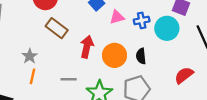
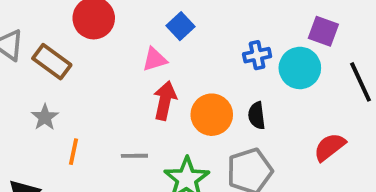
pink triangle: (117, 17) -> (155, 59), moved
brown rectangle: (57, 28) -> (52, 62), moved
gray star: (30, 56) -> (45, 117), moved

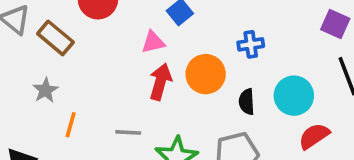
purple square: (323, 31) -> (335, 24), moved
cyan circle: (300, 68) -> (294, 96), moved
orange circle: (212, 115) -> (206, 74), moved

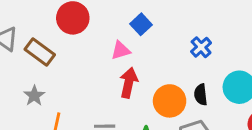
blue cross: (251, 44) -> (201, 47), turned -30
orange circle: (206, 74) -> (170, 101), moved

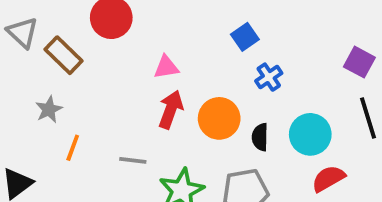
blue square: (141, 24) -> (245, 37), moved
orange circle: (170, 101) -> (219, 118), moved

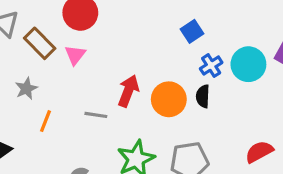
pink triangle: (166, 67) -> (75, 55), moved, turned -45
cyan circle: (310, 134) -> (248, 64), moved
black semicircle: (260, 137) -> (203, 96), moved
gray line: (133, 160) -> (96, 115), moved

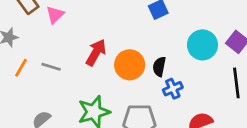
blue cross: (211, 66) -> (173, 89), moved
gray line: (96, 115) -> (51, 67), moved

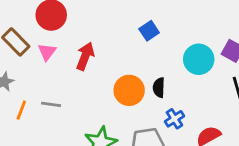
red arrow: (96, 52) -> (85, 56), moved
blue cross: (173, 89) -> (174, 119), moved

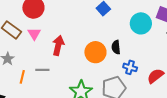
red arrow: (85, 56) -> (58, 45), moved
blue cross: (174, 119) -> (130, 67), turned -32

